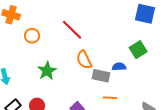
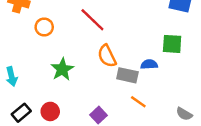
green square: (138, 50) -> (172, 44), turned 36
orange line: (110, 98) -> (138, 102), turned 32

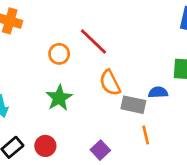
orange circle: (44, 27) -> (59, 54), moved
orange line: (138, 102) -> (146, 135), turned 42

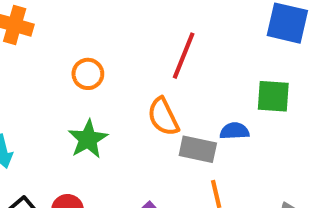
red line: (93, 42) -> (184, 56), moved, turned 68

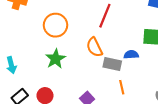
orange circle: (88, 74) -> (56, 25), size x1.5

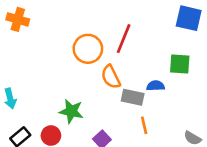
orange circle: (56, 25) -> (88, 49), moved
green star: (56, 59) -> (71, 111), moved, turned -30

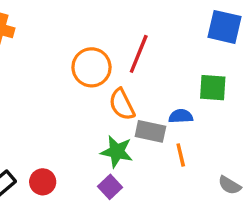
green star: (71, 111) -> (117, 152), moved
orange line: (144, 125) -> (181, 155), moved

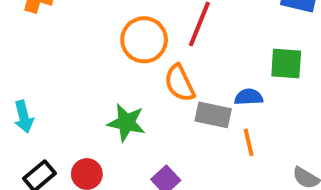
green star: (117, 152) -> (126, 123), moved

